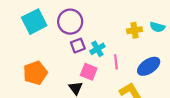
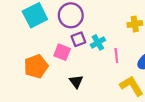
pink square: (89, 72) -> (62, 52), moved

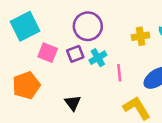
purple circle: (71, 15) -> (88, 26), moved
pink square: (62, 52) -> (48, 53), moved

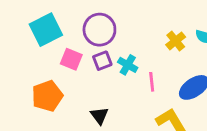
purple circle: (88, 26) -> (99, 30), moved
yellow cross: (141, 36) -> (176, 41), turned -30
cyan cross: (98, 58) -> (128, 65), turned -30

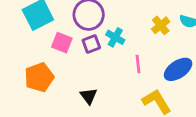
cyan cross: (128, 65) -> (115, 37), moved

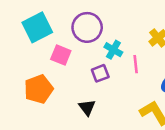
purple square: (91, 44) -> (100, 73), moved
pink line: (138, 64) -> (136, 64), moved

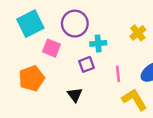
cyan cross: (113, 50) -> (98, 43), turned -35
pink line: (136, 64) -> (118, 74), moved

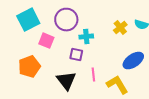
purple square: (86, 64) -> (76, 55), turned 32
pink line: (118, 74) -> (93, 75), moved
black triangle: (75, 95) -> (66, 81), size x1.5

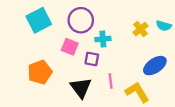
pink square: (46, 41) -> (70, 47), moved

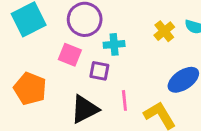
orange pentagon: (40, 72) -> (30, 89), turned -30
black triangle: (81, 88) -> (85, 109), turned 40

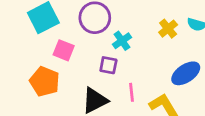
cyan cross: (114, 44) -> (122, 41), turned -30
pink square: (70, 55) -> (64, 50), moved

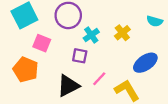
yellow cross: (168, 29) -> (122, 33), moved
pink line: (131, 92) -> (99, 79), turned 49

